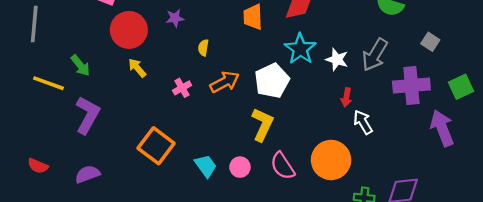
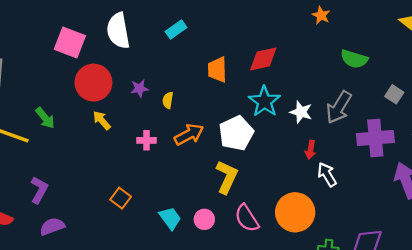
purple star: (175, 18) -> (139, 88), moved
pink cross: (182, 88) -> (147, 140), turned 30
purple L-shape: (87, 115) -> (39, 190), moved, size x0.7
orange square: (156, 146) -> (121, 198), size x0.6

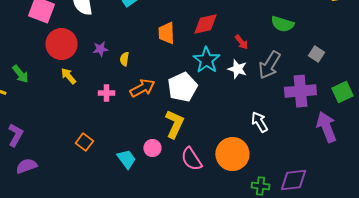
red arrow: (310, 150) -> (241, 42), moved, turned -49
pink circle: (204, 219) -> (152, 148), moved

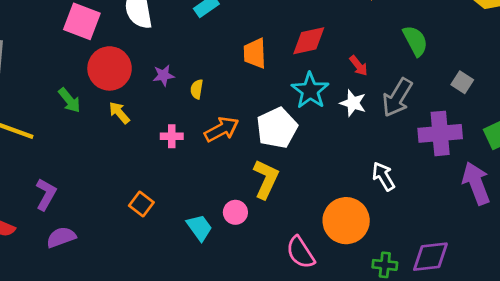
green semicircle: (282, 24) -> (415, 41), turned -135
green arrow: (20, 74) -> (69, 100), moved
pink semicircle: (191, 159) -> (300, 252), moved

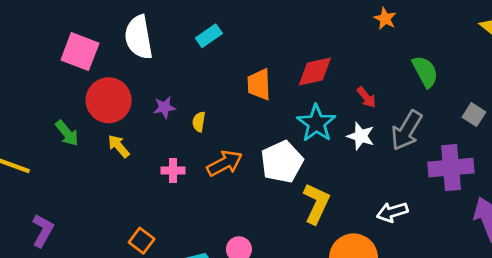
white arrow: (383, 176) -> (392, 212), turned -76
yellow L-shape: (266, 179) -> (316, 203), moved

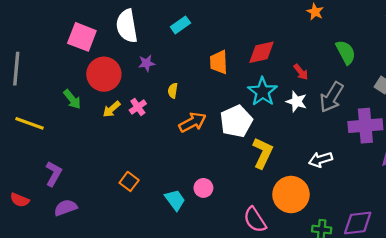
purple star: (164, 107) -> (147, 63), moved
yellow arrow: (119, 146) -> (112, 109), turned -90
pink cross: (173, 170) -> (138, 107), moved, turned -35

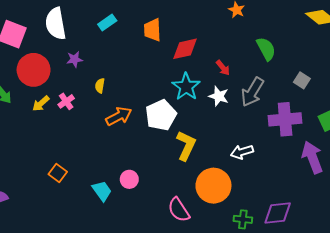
orange trapezoid: (219, 62) -> (152, 30), moved

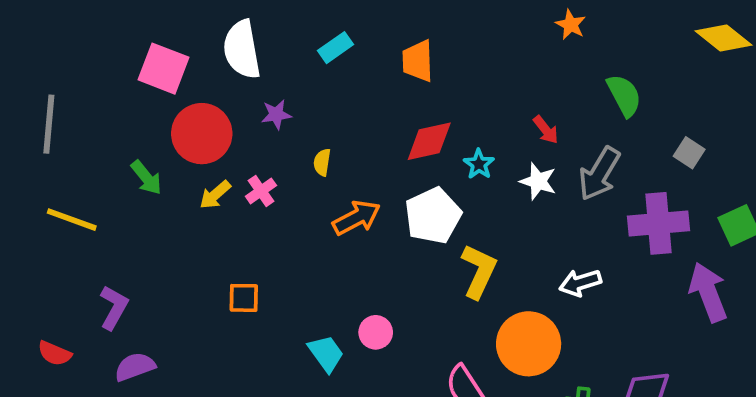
red diamond: (185, 49) -> (429, 141), moved
cyan star: (186, 87) -> (479, 164), size x0.6
orange square: (58, 173) -> (244, 298), moved, turned -36

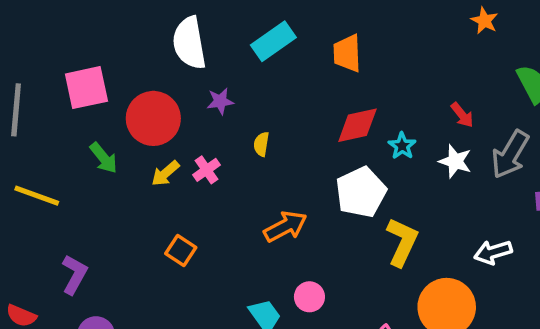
cyan rectangle: (336, 48) -> (273, 41), size x1.4
pink square: (163, 69) -> (86, 88), moved, turned -33
orange arrow: (357, 218) -> (285, 226), moved
orange square: (244, 298) -> (181, 250), moved, turned 32

